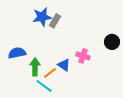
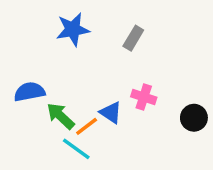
gray rectangle: (55, 21) -> (133, 38), moved
black circle: (112, 42) -> (194, 118), moved
green arrow: (35, 67) -> (61, 116), turned -48

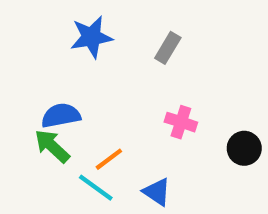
blue semicircle: (29, 92) -> (61, 116), moved
blue triangle: (111, 113) -> (157, 192), moved
green arrow: (61, 116) -> (52, 146), moved

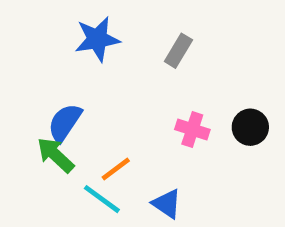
blue semicircle: (61, 116) -> (65, 123), turned -45
black circle: (244, 148) -> (250, 127), moved

